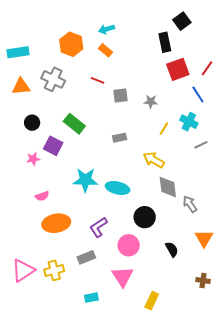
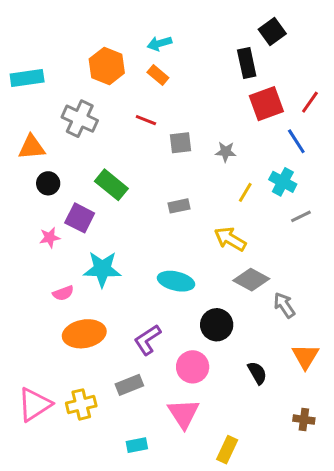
orange triangle: (21, 86) -> (32, 147), moved
cyan star: (85, 180) -> (102, 269), moved
gray diamond: (168, 187) -> (251, 280), turned -55

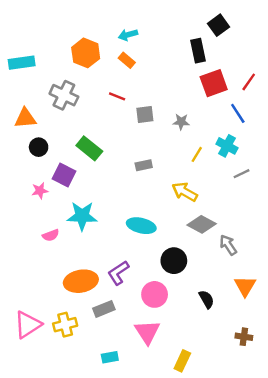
orange ellipse: (84, 334) -> (81, 281), moved

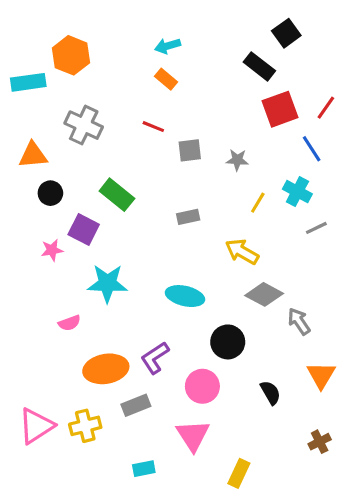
black rectangle: (198, 51) -> (259, 66), turned -40
orange hexagon: (86, 53) -> (71, 55), moved
pink semicircle: (51, 235) -> (69, 323), moved
brown cross: (244, 337) -> (320, 442), turned -35

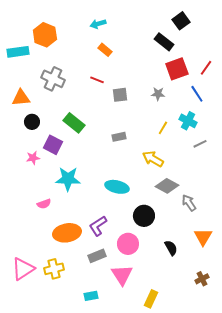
cyan arrow: (168, 46) -> (98, 24), moved
gray star: (237, 160) -> (158, 94), moved
gray rectangle: (136, 405) -> (97, 256), moved

